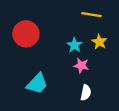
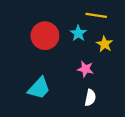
red circle: (26, 34) -> (45, 36), moved
cyan star: (74, 45) -> (78, 33), moved

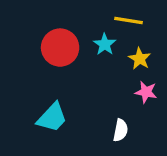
pink star: (85, 69) -> (146, 92), moved

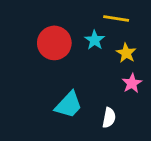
pink star: (146, 92) -> (132, 83), turned 30
cyan trapezoid: (52, 118) -> (69, 105), moved

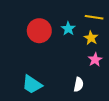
yellow line: (116, 19) -> (94, 17), moved
cyan trapezoid: (69, 105) -> (32, 84), moved, turned 80

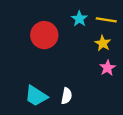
cyan star: (68, 29) -> (79, 19), moved
white semicircle: (79, 84) -> (66, 96), moved

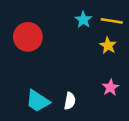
red circle: (44, 35) -> (28, 37), moved
pink star: (107, 68) -> (110, 87), moved

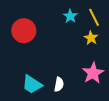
yellow line: (112, 21) -> (94, 17), turned 54
pink star: (110, 87) -> (93, 73), size x1.5

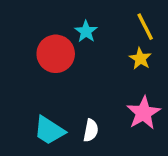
cyan star: (70, 16) -> (86, 31), moved
red circle: (24, 31) -> (56, 54), moved

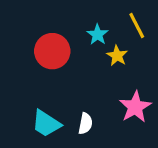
cyan star: (86, 31) -> (98, 35), moved
yellow star: (140, 59) -> (117, 56), moved

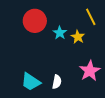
cyan star: (98, 35) -> (60, 33), moved
red circle: (52, 51) -> (35, 21), moved

